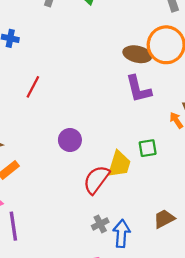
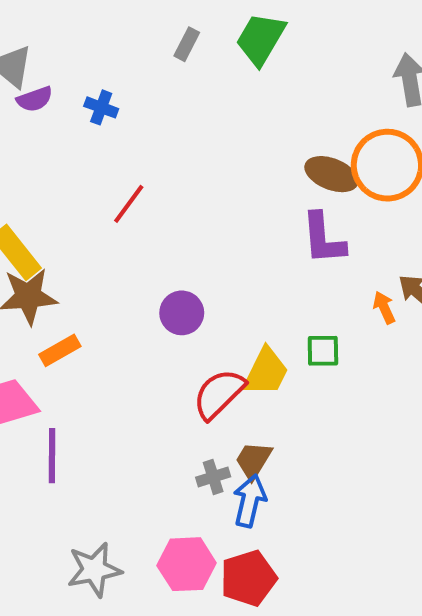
brown trapezoid: (164, 219) -> (253, 460), moved, turned -40

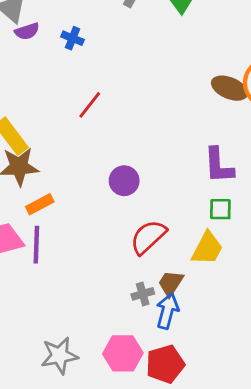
purple L-shape: (323, 239) -> (219, 165), moved
yellow trapezoid: (266, 372) -> (207, 248), moved
purple line: (52, 456) -> (36, 245), moved

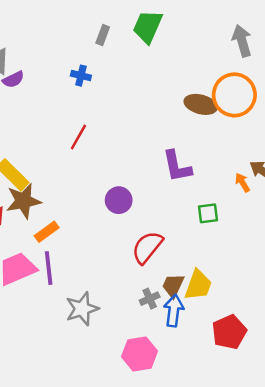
blue cross: (73, 38) -> (81, 76), moved
purple L-shape: (219, 165) -> (177, 166), moved
yellow trapezoid: (207, 248) -> (198, 285), moved
gray star: (59, 356) -> (82, 309), moved
red pentagon: (165, 364) -> (229, 332), moved

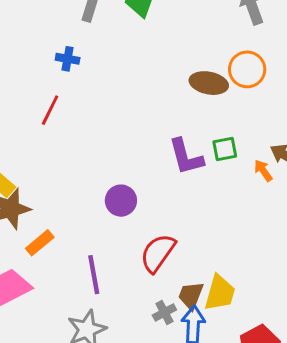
orange circle: (234, 95) -> (247, 69), size x0.7
red line: (78, 137) -> (50, 110), moved
green square: (208, 213) -> (225, 149), moved
purple line: (49, 268) -> (94, 275), moved

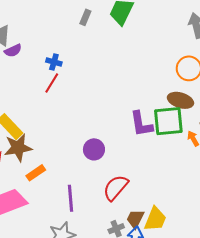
blue cross: (68, 59) -> (54, 62), moved
brown ellipse: (209, 83) -> (181, 100), moved
green square: (225, 149) -> (168, 121), size x1.8

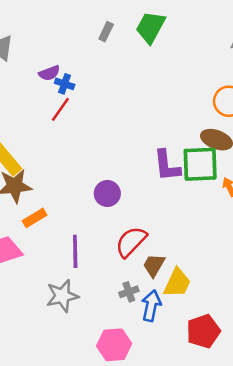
purple semicircle: (13, 51) -> (49, 73), moved
brown trapezoid: (135, 219) -> (154, 265), moved

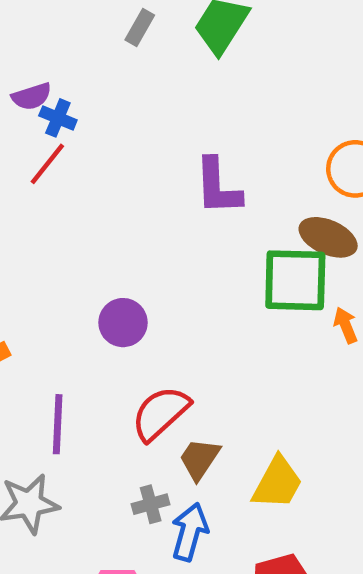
purple L-shape: (167, 166) -> (218, 187), moved
yellow trapezoid: (177, 283) -> (277, 483), moved

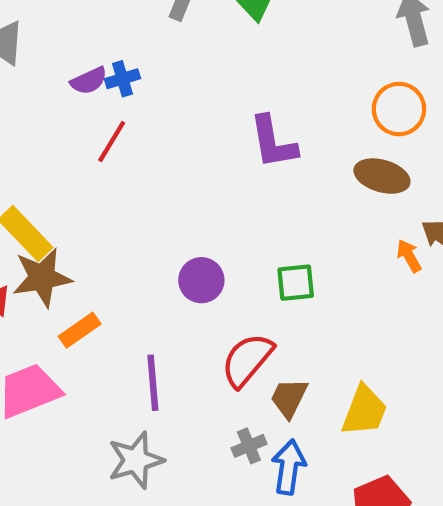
blue cross: (58, 118) -> (122, 79), moved, turned -32
green square: (295, 280) -> (296, 283), moved, size x0.6

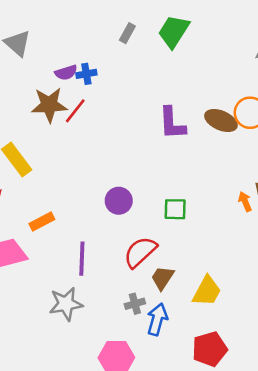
brown ellipse: (382, 176) -> (221, 121), moved
brown star: (42, 278) -> (49, 105), moved

